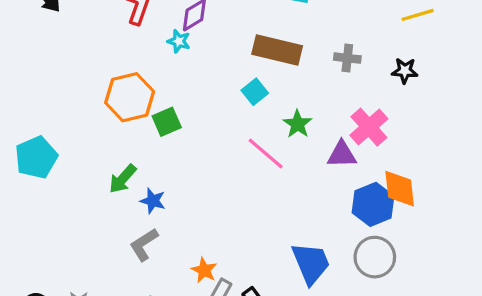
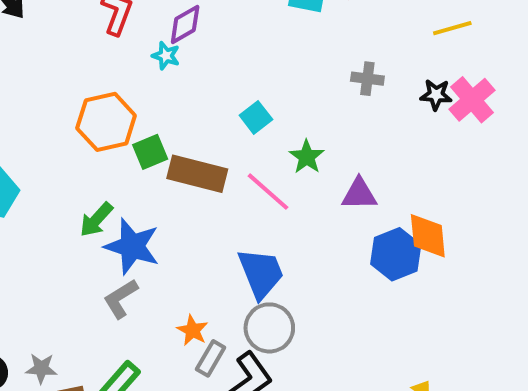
brown rectangle: (277, 50) -> (197, 174), moved
pink cross: (369, 127) -> (472, 100), moved
blue star: (153, 201) -> (132, 246), size x1.8
gray circle: (375, 257) -> (269, 328), moved
blue trapezoid: (311, 263) -> (261, 273), moved

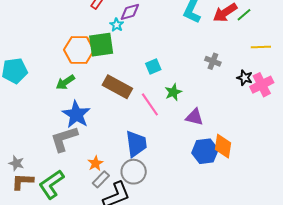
green square: (150, 152) -> (101, 45), moved, size x1.5
green arrow: (96, 220) -> (65, 82), moved
gray L-shape: (121, 299) -> (64, 139), size x1.4

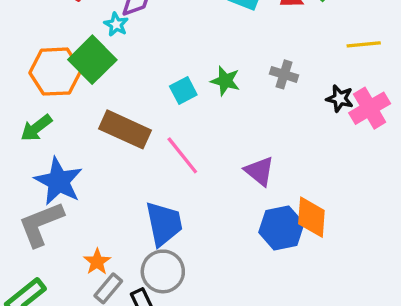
green square: (101, 45) -> (92, 60), turned -32
green star: (173, 92) -> (225, 81), moved, turned -30
purple triangle: (194, 117) -> (259, 171), turned 30

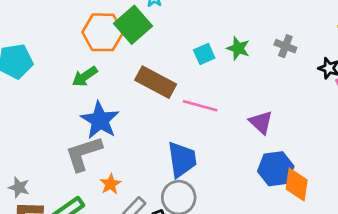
pink line: (182, 155) -> (200, 106), turned -40
orange diamond: (311, 217) -> (297, 185), moved
orange star: (97, 262) -> (110, 184), moved

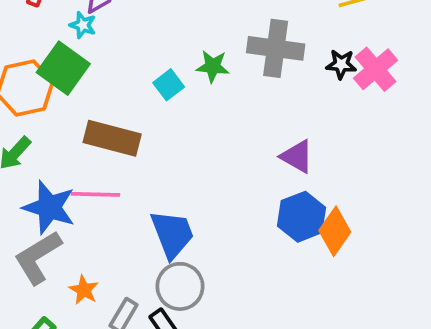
gray cross: (285, 46) -> (276, 48), size x1.8
pink line: (200, 106) -> (96, 194), moved
purple triangle: (261, 122) -> (297, 157), moved
orange diamond: (297, 185) -> (335, 231), turned 40

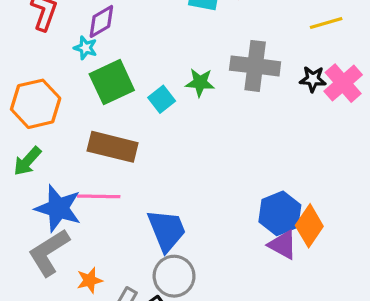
green square: (63, 68) -> (112, 82), moved, turned 30
purple triangle: (297, 157) -> (283, 245), moved
orange star: (84, 290) -> (90, 280), turned 30

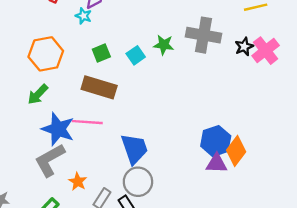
black star: (313, 79) -> (244, 47), turned -30
green square: (112, 82) -> (101, 53), moved, size x0.6
purple triangle: (283, 245) -> (216, 163), turned -30
orange star: (90, 280) -> (78, 182), turned -30

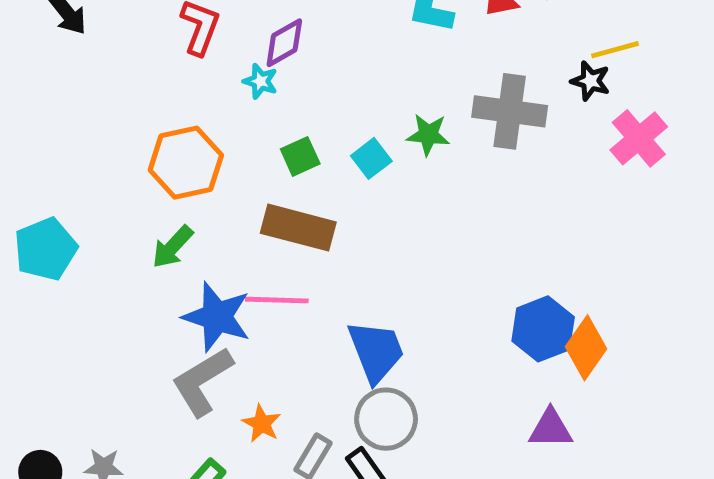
black star: (244, 47) -> (590, 81), moved, turned -30
purple triangle: (216, 163) -> (551, 429), moved

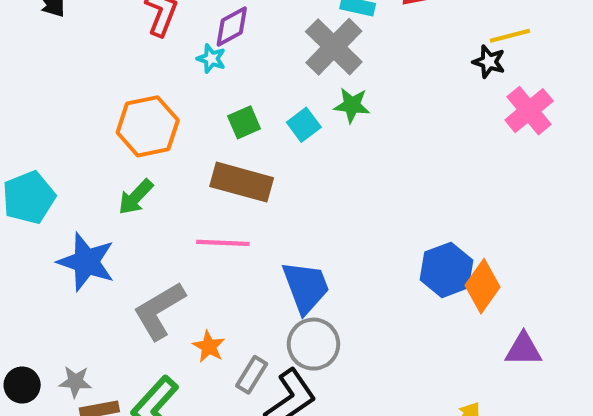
gray cross: (510, 111) -> (334, 47), moved, turned 36
blue star: (217, 317) -> (86, 262), moved
purple triangle: (551, 429) -> (523, 349), moved

